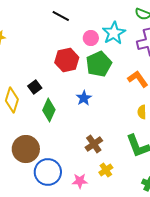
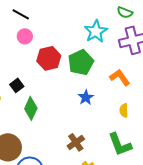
black line: (61, 16) -> (21, 14), moved
pink circle: (91, 38) -> (25, 36), moved
blue star: (84, 98) -> (86, 97), moved

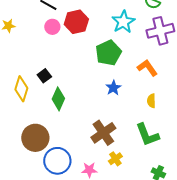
red hexagon: (49, 58) -> (76, 22), moved
brown cross: (76, 142) -> (103, 133), size x1.4

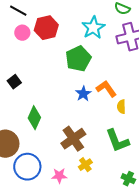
orange L-shape: (147, 68) -> (106, 89), moved
green diamond: (58, 99) -> (34, 118), moved

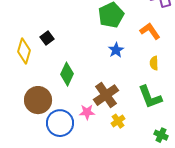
orange L-shape: (106, 89) -> (150, 31), moved
pink star: (59, 176) -> (87, 112), moved

